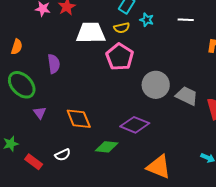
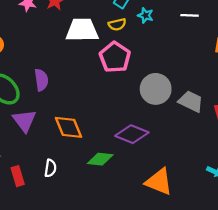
purple semicircle: (54, 64) -> (41, 80), moved
purple triangle: (40, 113) -> (24, 121), size x1.6
white semicircle: (63, 155) -> (50, 168), turned -56
red rectangle: (34, 162) -> (18, 176), turned 36

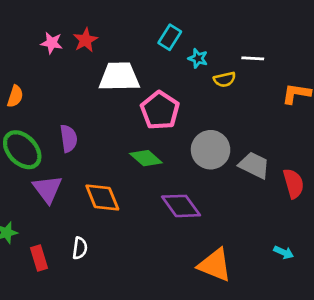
yellow semicircle: (117, 24) -> (225, 79), moved
purple diamond: (132, 134) -> (181, 206), turned 32
green diamond: (100, 159) -> (146, 158), moved, turned 35

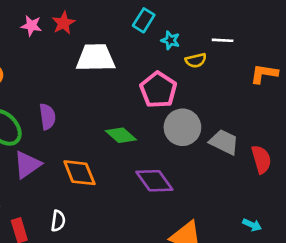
pink pentagon: (160, 110) -> (158, 90), moved
purple triangle: (47, 189) -> (27, 165), turned 32

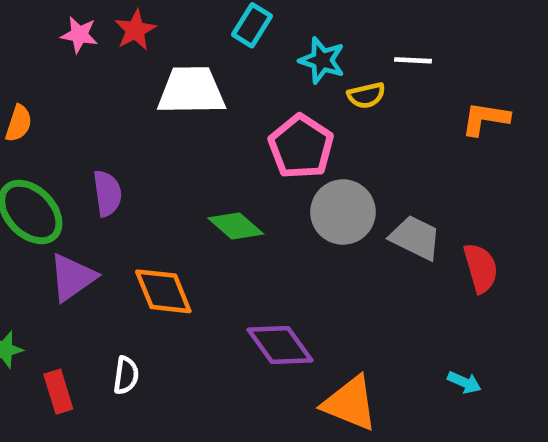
cyan rectangle: (144, 20) -> (252, 25), moved
cyan star: (170, 40) -> (322, 60), size x1.4
purple diamond: (154, 181) -> (280, 345), moved

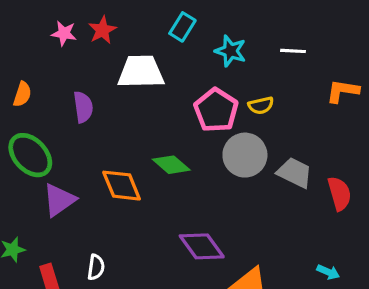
yellow semicircle: (366, 95) -> (261, 105), moved
purple semicircle: (107, 193) -> (83, 107), moved
orange diamond: (163, 291) -> (122, 186), moved

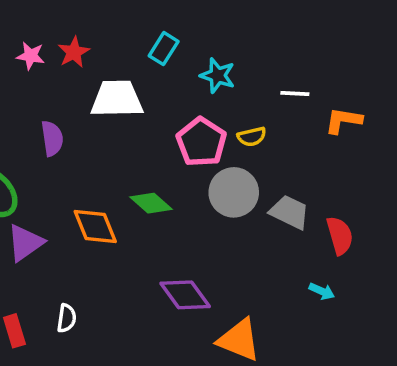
white line: (293, 51) -> (295, 93), moved
cyan arrow: (328, 272) -> (322, 291), moved

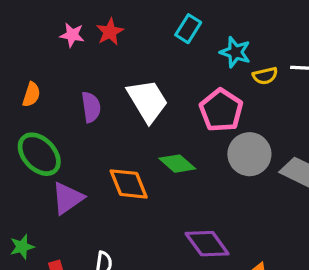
white trapezoid: (117, 99) -> (147, 101), moved, turned 60
yellow semicircle: (252, 137) -> (265, 76), moved

